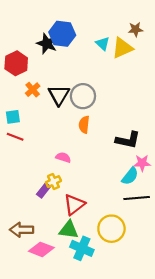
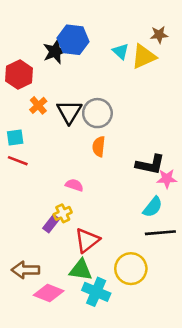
black star: (47, 44) -> (55, 51), turned 30
pink star: (142, 163) -> (167, 179), moved

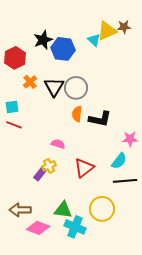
blue hexagon: (73, 40) -> (63, 49), moved
yellow triangle: (144, 57) -> (107, 31), moved
black L-shape: (150, 165) -> (100, 119), moved
red triangle: (87, 240) -> (84, 168), moved

